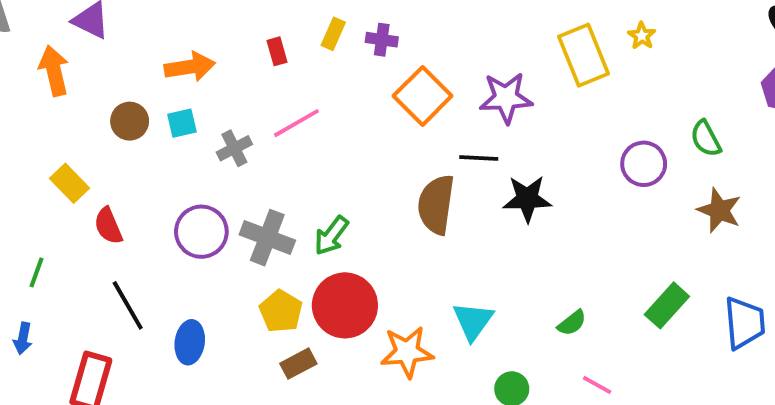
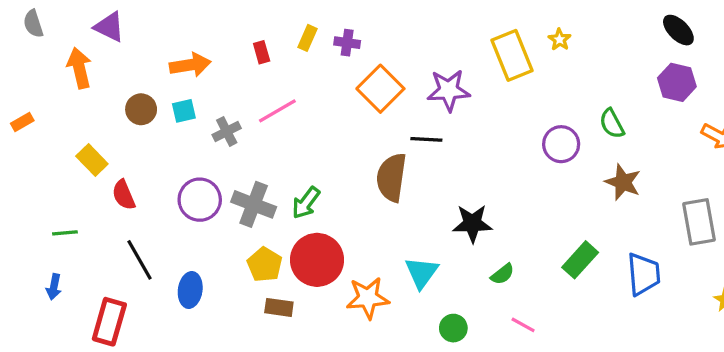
black star: (527, 199) -> (472, 223), moved
green line: (36, 272) -> (65, 233), turned 65
brown rectangle: (298, 364) -> (279, 307), turned 36

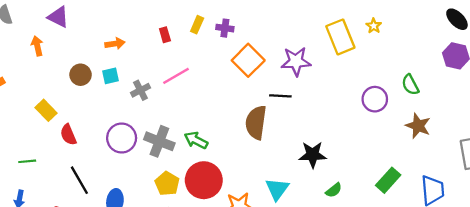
orange arrow: (190, 65) -> (115, 44), size x0.7
orange arrow: (79, 68) -> (37, 46), size x0.7
green arrow: (306, 203) -> (196, 140), turned 80

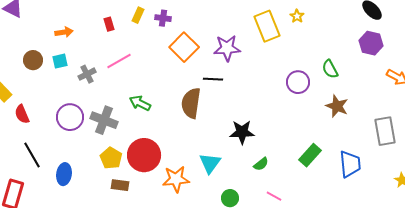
green arrow: (196, 140) -> (140, 103), moved

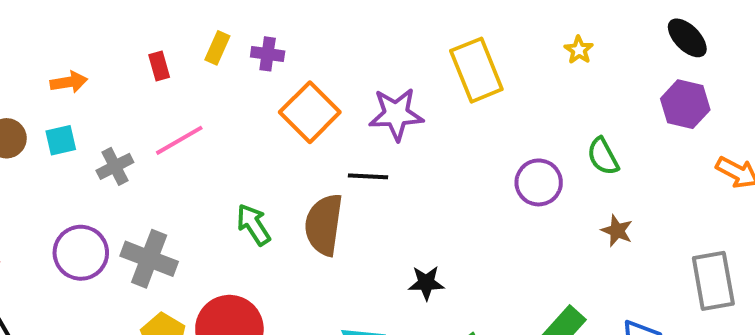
yellow star: (297, 16) -> (579, 50), moved
green arrow: (140, 103) -> (254, 225), moved, turned 30
brown star: (337, 106) -> (617, 231), size x0.7
black star: (242, 132) -> (426, 283), size x0.7

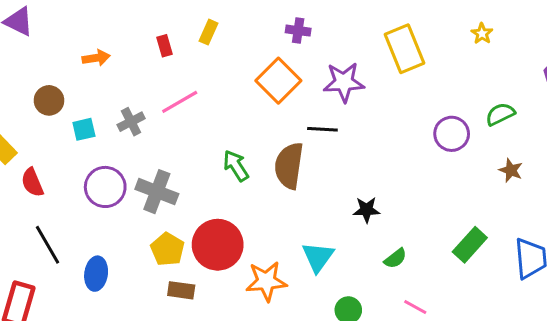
purple cross: (268, 54) -> (298, 31), moved
cyan square: (61, 140) -> (84, 129), moved
green semicircle: (603, 156) -> (500, 114), turned 92

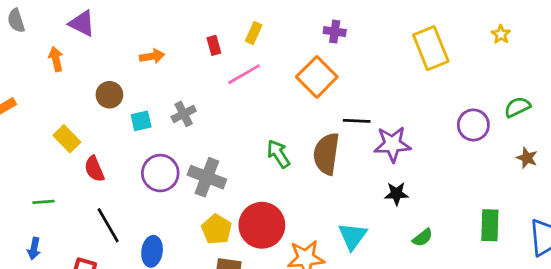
purple star: (344, 82) -> (392, 144), moved
pink line: (180, 102) -> (244, 74), moved
green rectangle: (470, 245) -> (490, 225), turned -40

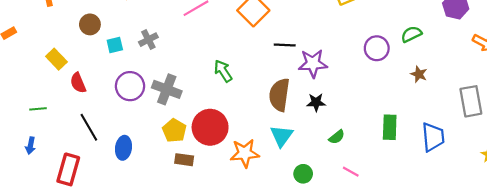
brown semicircle: (326, 154) -> (279, 95), moved

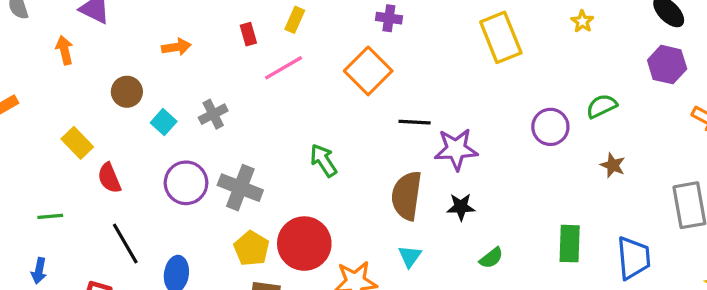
cyan square: (115, 45) -> (164, 122), turned -35
cyan triangle: (281, 136) -> (410, 256), size x0.7

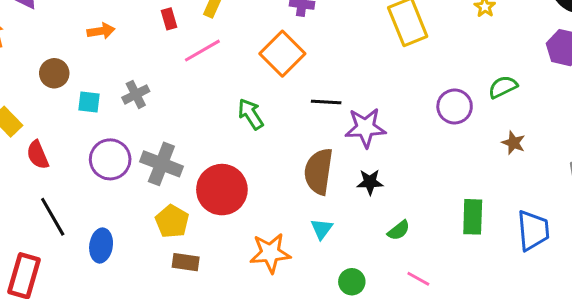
cyan square: (164, 122) -> (89, 102), turned -35
green arrow: (323, 160) -> (251, 114), moved
red circle: (304, 244) -> (222, 190), moved

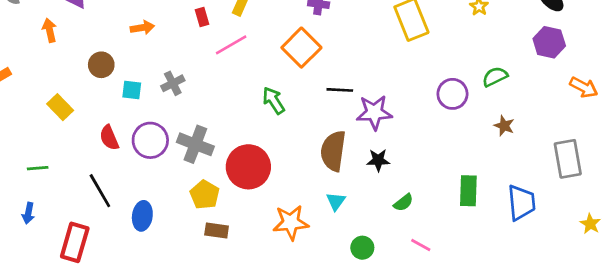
red semicircle: (38, 155) -> (109, 138), moved

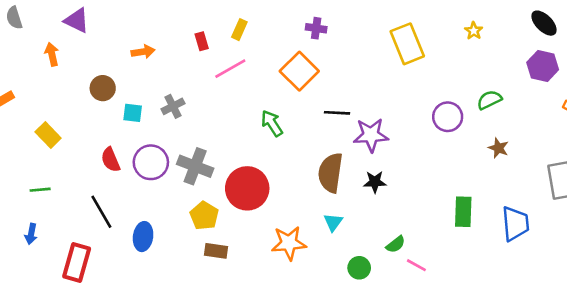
yellow rectangle: (60, 107) -> (48, 135), moved
green semicircle: (403, 203) -> (396, 244), moved

